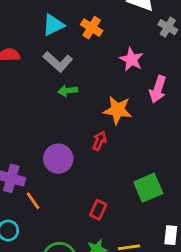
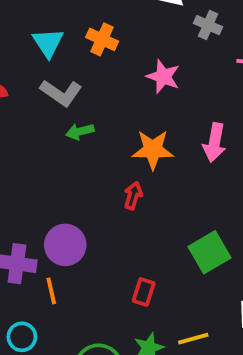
cyan triangle: (53, 25) -> (48, 43), turned -30
pink arrow: (158, 89) -> (214, 143), moved
purple circle: (58, 159) -> (65, 245), moved
orange line: (33, 201) -> (51, 291), turned 30

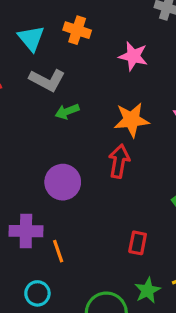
red arrow: (133, 196) -> (119, 161), size x1.4
purple circle: (65, 245) -> (63, 182), moved

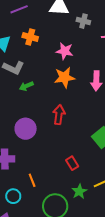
orange star: (132, 120) -> (64, 77), moved
red rectangle: (138, 243) -> (72, 163), turned -40
orange line: (58, 251) -> (32, 180), moved

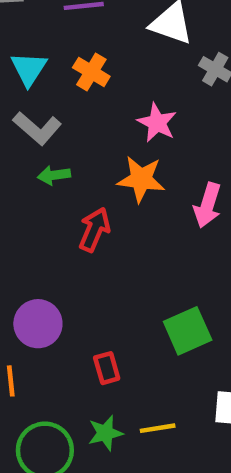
red arrow: (59, 115) -> (94, 230), moved
purple circle: (26, 129) -> (38, 324), moved

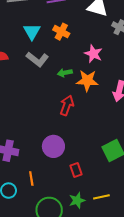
green arrow: (54, 175) -> (65, 73), moved
purple circle: (38, 324) -> (53, 146), moved

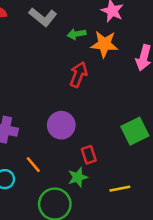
orange line: (31, 178) -> (33, 165), turned -32
green star: (77, 200) -> (78, 177), moved

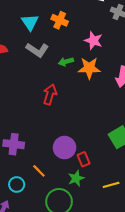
red arrow: (78, 75) -> (50, 94), moved
purple circle: (61, 125) -> (65, 148), moved

